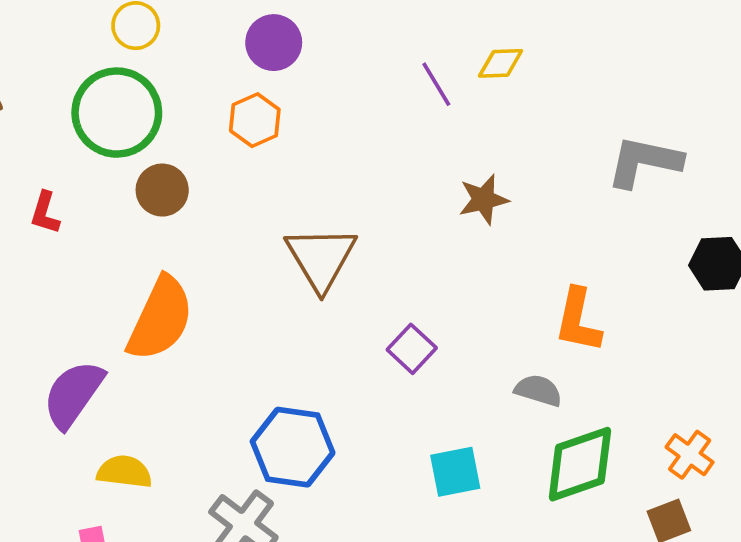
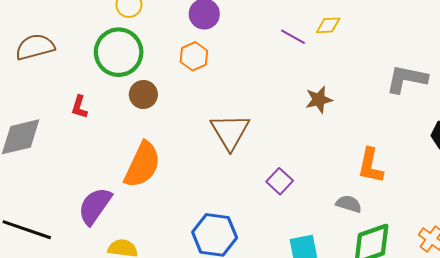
purple line: (436, 84) -> (293, 37), turned -30

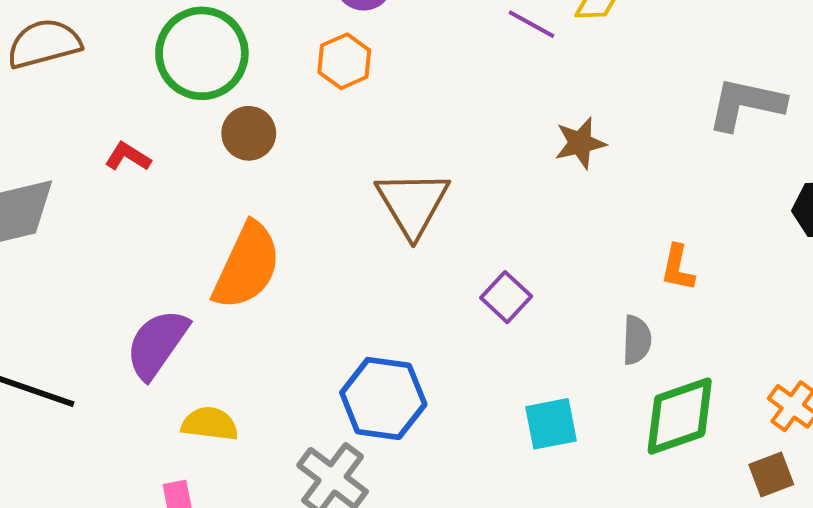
red L-shape: (79, 107) -> (128, 157), turned 105
orange L-shape: (370, 166) -> (678, 268), size x0.7
gray semicircle: (349, 204) -> (637, 340), turned 75

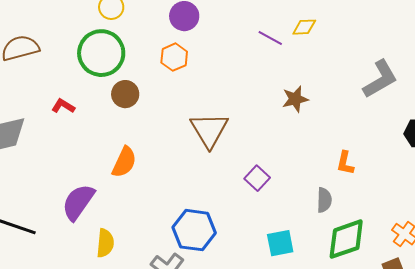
gray L-shape: (746, 104) -> (380, 79), turned 138
orange semicircle: (247, 266) -> (124, 162), size x0.7
yellow semicircle: (210, 424) -> (105, 243), turned 88

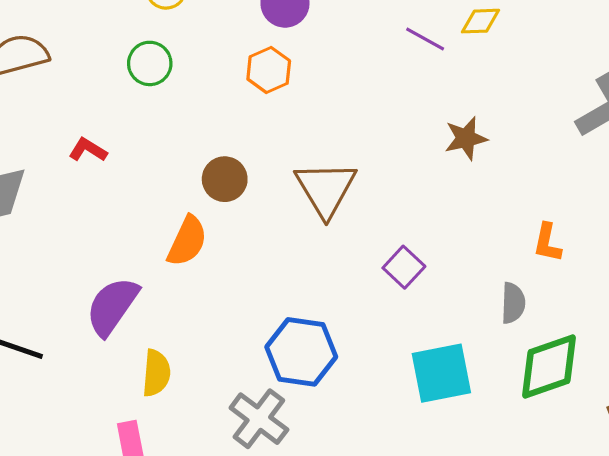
green circle: (101, 53) -> (150, 63), size x0.6
brown circle: (125, 94) -> (225, 179), moved
cyan square: (280, 243) -> (441, 373), size x1.4

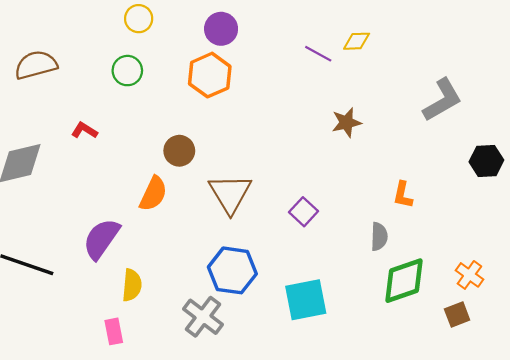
orange hexagon: (269, 70) -> (210, 75), size x1.4
brown triangle: (326, 189) -> (230, 194), moved
cyan square: (441, 373) -> (306, 300), moved

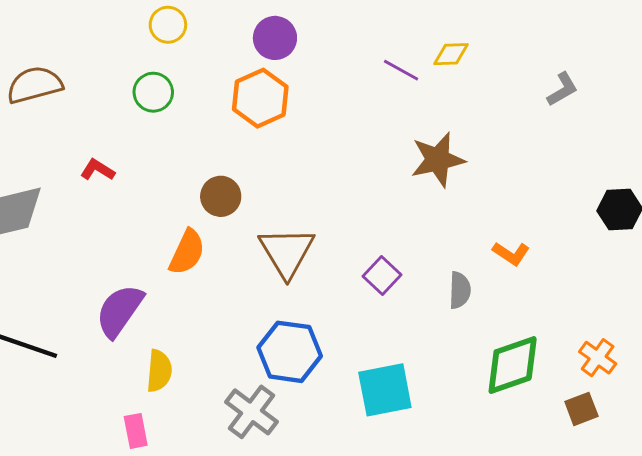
gray L-shape: (442, 100) -> (562, 89), moved, size x0.6
brown star: (346, 123) -> (438, 160), size x1.4
orange L-shape: (403, 195) -> (511, 254), turned -68
gray semicircle: (379, 237) -> (460, 290), moved

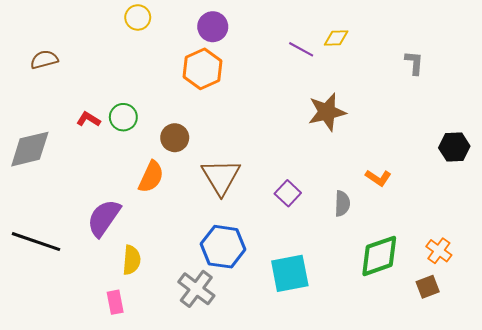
brown semicircle: (34, 85) -> (44, 60), size x0.7
gray L-shape: (562, 89) -> (414, 63), turned -55
green circle: (153, 92) -> (123, 117), moved

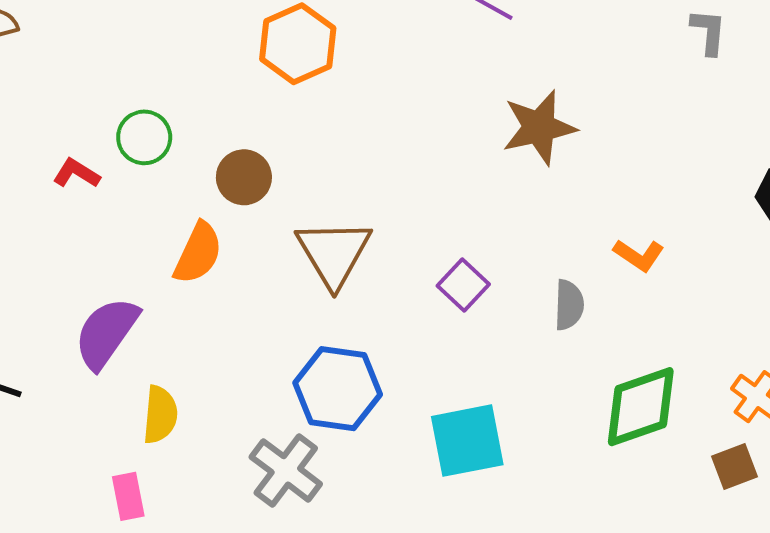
red L-shape: (88, 119) -> (76, 173), moved

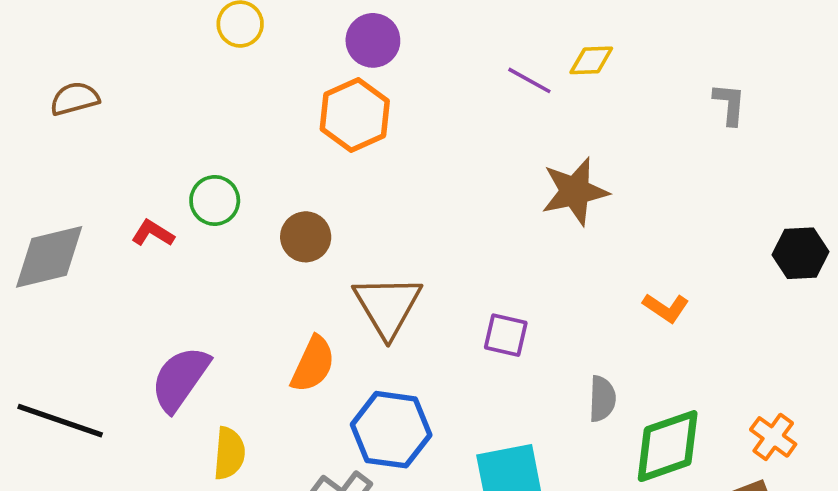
orange semicircle: (198, 253) -> (313, 364), moved
purple square: (463, 285) -> (506, 335), turned -30
gray semicircle: (569, 305) -> (602, 399), moved

